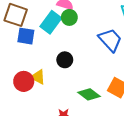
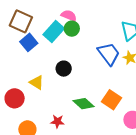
blue square: (26, 36) -> (29, 42), turned 36
red circle: (24, 81) -> (15, 98), moved

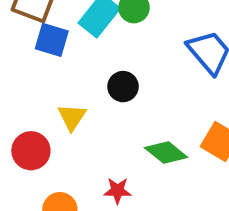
blue square: (29, 42) -> (52, 40), turned -30
yellow triangle: (37, 82) -> (72, 117), turned 35

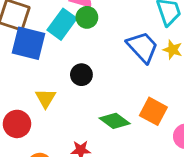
blue square: (52, 40) -> (29, 43), size x1.4

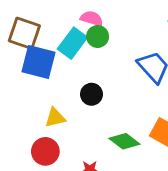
yellow triangle: (46, 98) -> (55, 118), turned 45
red circle: (17, 124) -> (45, 151), moved

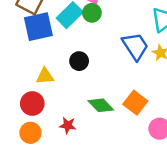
blue square: (38, 62) -> (38, 27), turned -36

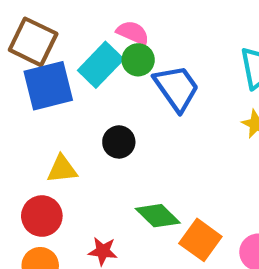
blue trapezoid: (135, 46) -> (177, 88), moved
orange square: (135, 103) -> (200, 240), moved

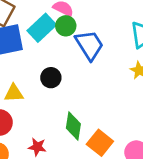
green diamond: (158, 216) -> (73, 126), turned 52

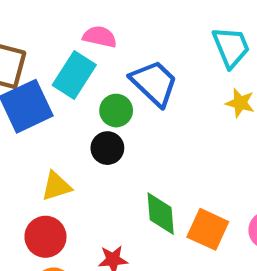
green circle: (66, 26) -> (116, 111), moved

